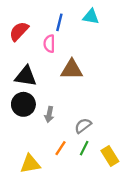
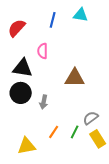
pink semicircle: (49, 44) -> (43, 51), moved
brown triangle: (72, 69) -> (75, 78), moved
gray semicircle: (83, 126) -> (91, 118), moved

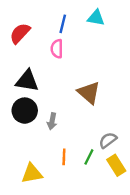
pink semicircle: (43, 51) -> (57, 49), moved
brown triangle: (75, 78) -> (89, 93), turned 40
orange line: (54, 132) -> (64, 157), turned -32

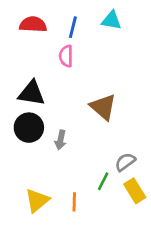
red semicircle: (20, 33) -> (33, 24), moved, turned 50
orange line: (64, 157) -> (74, 202), moved
yellow triangle: (32, 174) -> (37, 200), turned -30

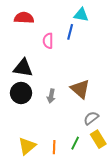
blue line: (73, 27) -> (70, 32), moved
brown triangle: (103, 107) -> (80, 89), moved
gray arrow: (61, 140) -> (51, 96), moved
green line: (103, 181) -> (75, 143), moved

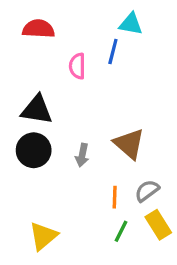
orange line: (54, 147) -> (115, 197), moved

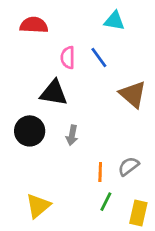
blue line: (113, 51) -> (99, 58), moved, turned -50
black triangle: (37, 110) -> (54, 93), moved
brown triangle: (129, 144) -> (133, 94), moved
yellow rectangle: (158, 225) -> (138, 213), moved, turned 45

